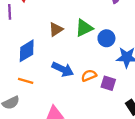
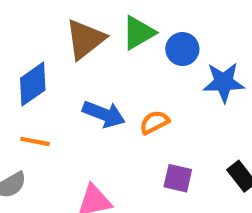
brown triangle: (56, 29) -> (85, 39), size x1.5
purple square: (108, 83) -> (178, 178), moved

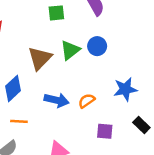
blue circle: (182, 49) -> (97, 46), moved
blue star: (224, 82) -> (125, 89), moved

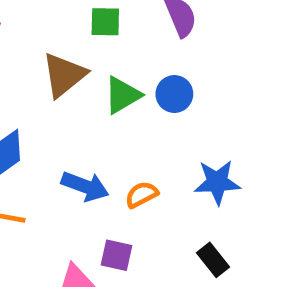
brown triangle: (40, 58) -> (64, 75), moved
black rectangle: (141, 125) -> (213, 260), moved
purple square: (105, 131) -> (117, 255), moved

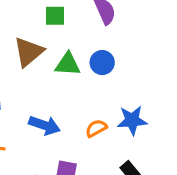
green triangle: (122, 95) -> (68, 64), turned 36
orange semicircle: (141, 195) -> (96, 128), moved

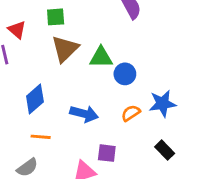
green square: (55, 16) -> (56, 17), moved
blue circle: (102, 63) -> (125, 74), moved

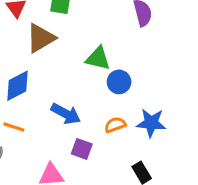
brown triangle: (65, 49) -> (41, 38), moved
purple square: (107, 153) -> (82, 149), moved

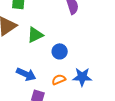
green triangle: (98, 58) -> (35, 35), moved, turned -36

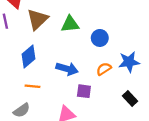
green triangle: (35, 35) -> (70, 24), turned 30

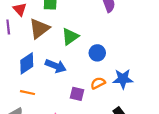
green triangle: (70, 24) -> (70, 37), turned -36
blue arrow: (67, 69) -> (56, 66), moved
purple square: (84, 91) -> (77, 94), moved

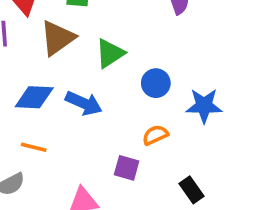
blue diamond: (27, 63) -> (34, 97), turned 35
blue star: (123, 79) -> (204, 106), moved
purple square: (77, 94) -> (127, 168), moved

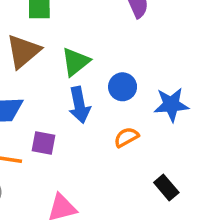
blue arrow: (84, 103) -> (79, 105), moved, turned 60
purple square: (127, 168) -> (44, 143), moved

